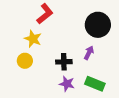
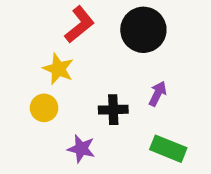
black circle: (98, 25) -> (143, 30), moved
purple star: (67, 84) -> (81, 149), moved

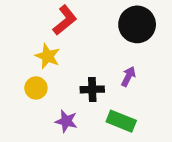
black circle: (143, 30) -> (137, 24), moved
green rectangle: (168, 149) -> (121, 121), moved

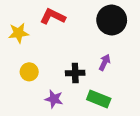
red L-shape: (65, 20) -> (53, 16), turned -115
yellow star: (48, 56) -> (19, 33), moved, turned -30

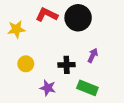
black circle: (112, 20) -> (78, 18), moved

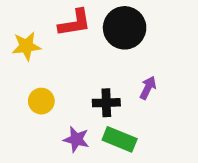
red L-shape: (47, 15) -> (75, 23), turned 145
green rectangle: (87, 88) -> (120, 139), moved

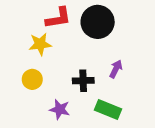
yellow star: (26, 46) -> (40, 44), moved
green rectangle: (120, 139) -> (108, 109), moved

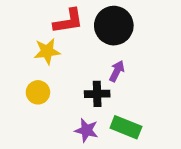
purple arrow: (116, 69) -> (117, 71), moved
purple star: (60, 109) -> (86, 130), moved

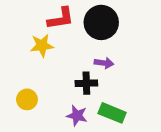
purple arrow: (117, 71) -> (104, 63), turned 72
yellow circle: (38, 92) -> (27, 99), moved

